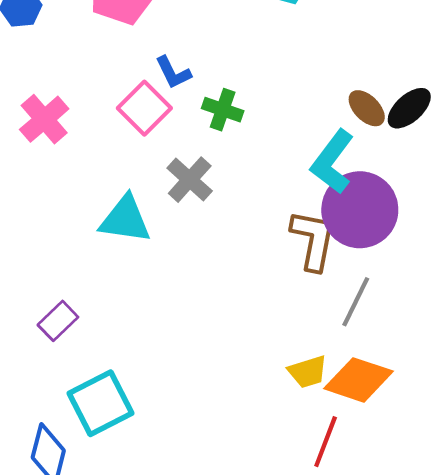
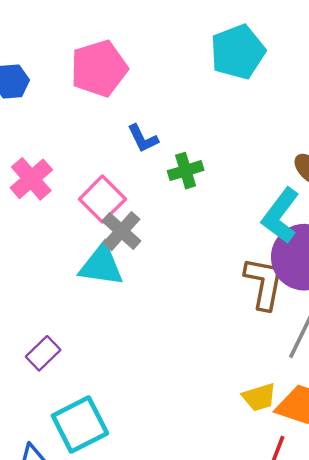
pink square: (144, 108) -> (102, 199), moved
green cross: (223, 110) -> (186, 171), turned -36
gray cross: (190, 180) -> (121, 231), moved

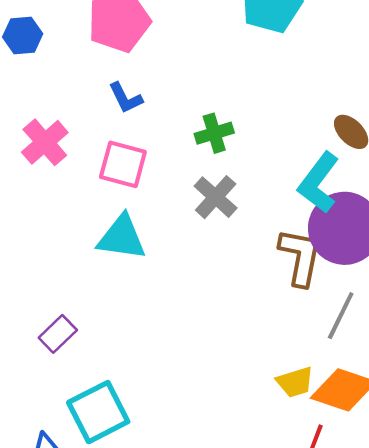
blue L-shape: (143, 138) -> (126, 98), moved
pink square: (102, 199) -> (123, 164), turned -30
gray cross: (121, 231) -> (216, 197), moved

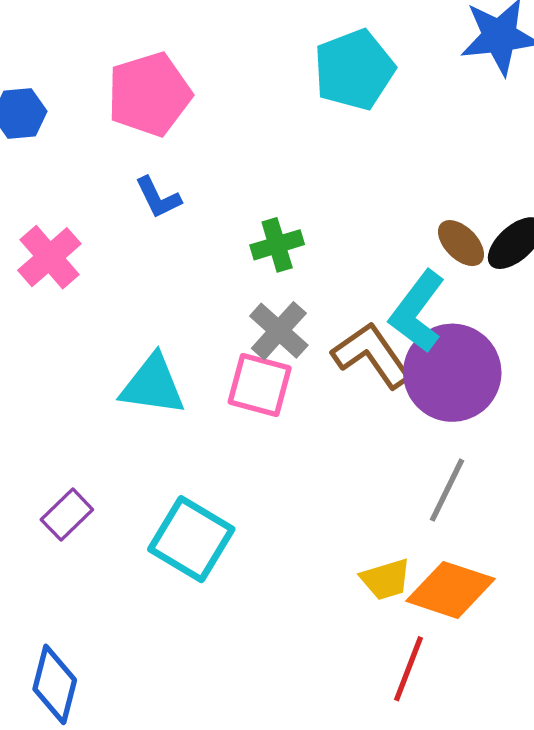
pink square: (123, 164) -> (260, 385), moved
brown L-shape: (300, 257) -> (372, 355), moved, turned -46
cyan square: (98, 412) -> (191, 539), moved, turned -32

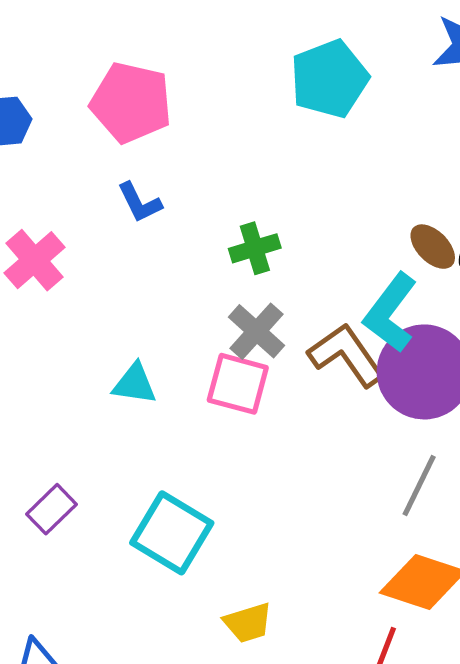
pink pentagon: (149, 94) -> (131, 103), turned 30
cyan triangle: (153, 385) -> (135, 384), size x0.7
yellow trapezoid: (386, 579) -> (248, 623), moved

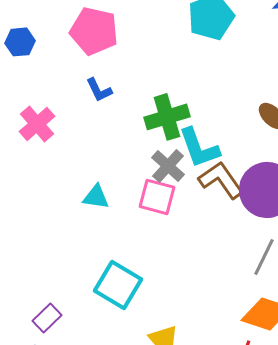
green cross: (255, 248) -> (167, 117), size x1.5
cyan L-shape: (390, 313) -> (199, 148), moved, turned -57
purple rectangle: (51, 509) -> (47, 318), moved

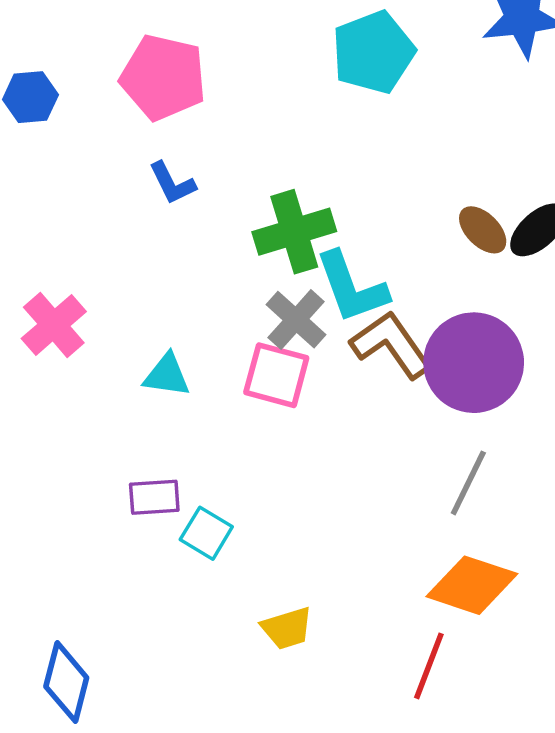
pink cross: (37, 124) -> (54, 325), moved
cyan square: (118, 285) -> (206, 533), size x0.6
purple rectangle: (47, 318) -> (154, 497), moved, turned 40

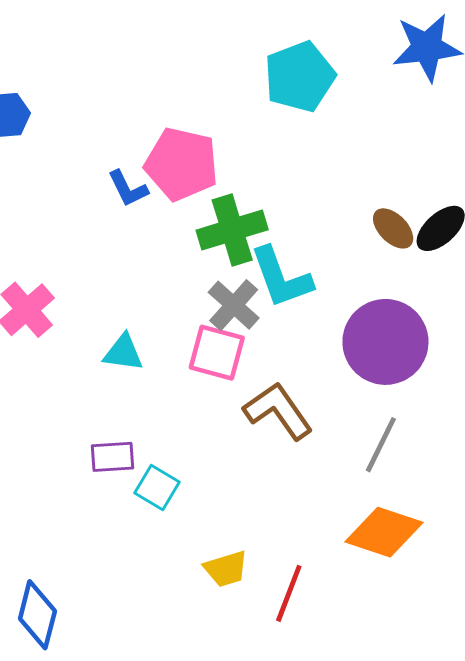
pink pentagon: (163, 77) -> (182, 164), moved
brown L-shape: (391, 345) -> (278, 411), moved
red line: (429, 666) -> (289, 593), moved

